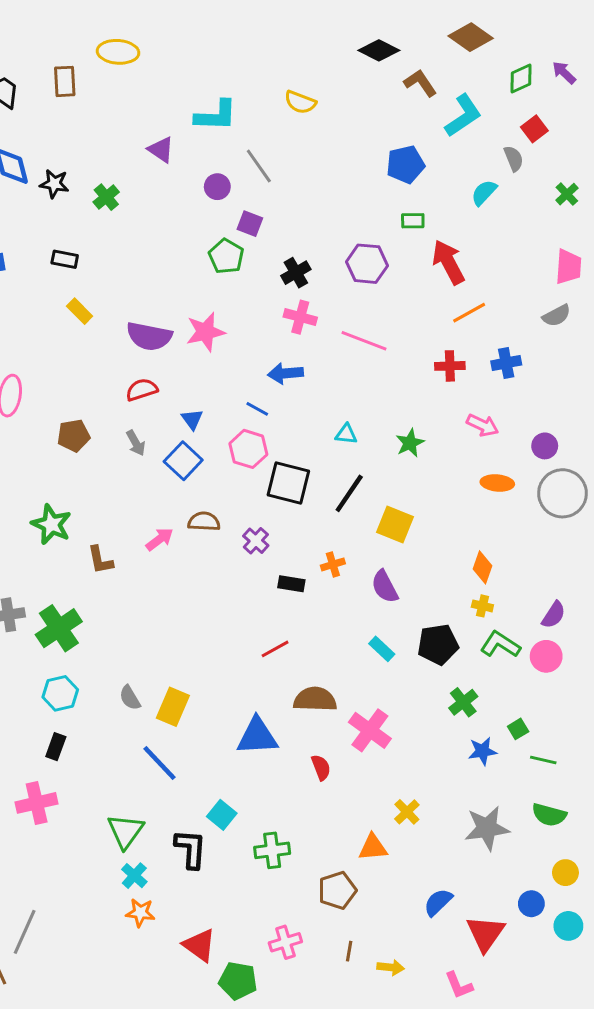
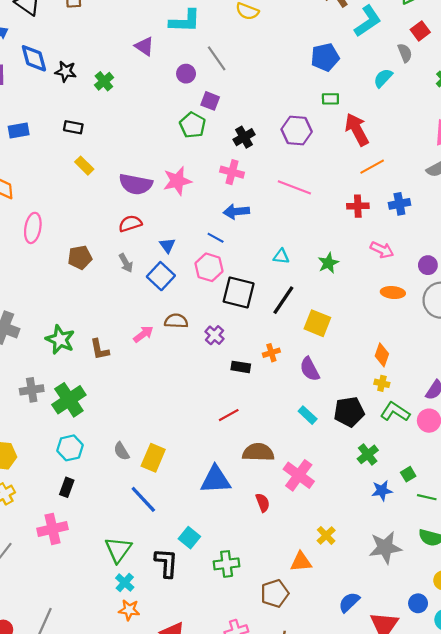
pink cross: (300, 317) -> (232, 172), moved
green star: (51, 524) -> (60, 340), moved

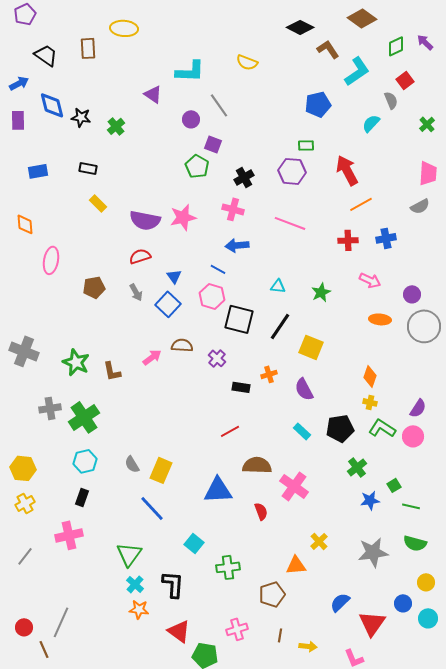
green rectangle: (330, 99) -> (306, 145), moved
black L-shape: (166, 563) -> (173, 584), moved

